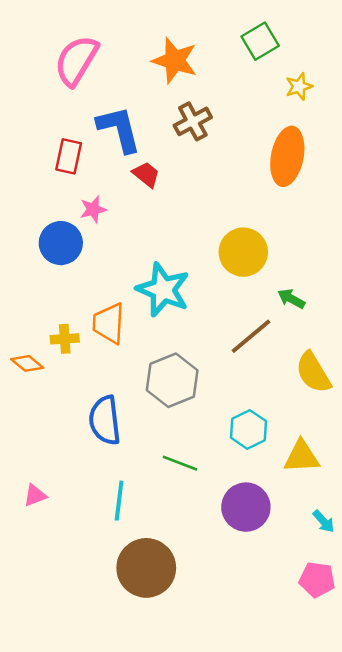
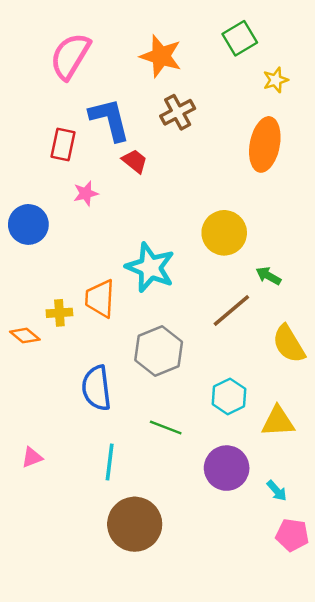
blue circle: (61, 243) -> (28, 224), moved
cyan arrow: (324, 521) -> (277, 491), moved

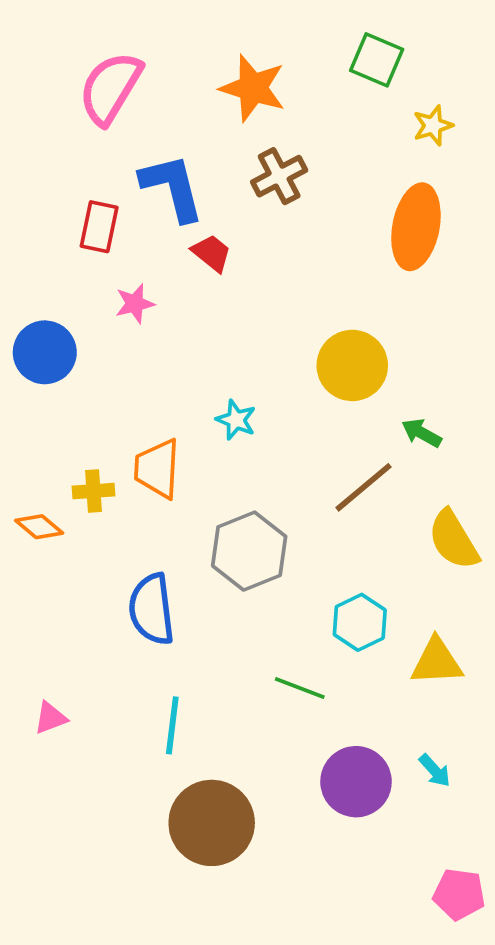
green square: (240, 38) -> (377, 60), turned -36
cyan star: (150, 267) -> (236, 420), size x0.5
green line: (166, 427) -> (300, 688), moved
purple circle: (227, 468) -> (356, 782), moved
pink pentagon: (292, 535) -> (459, 894), moved

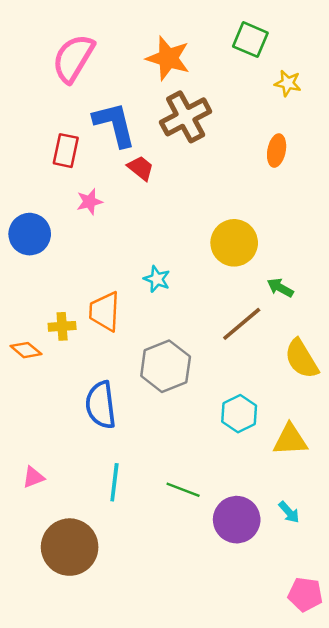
yellow star: (433, 125) -> (288, 83), turned 30
brown cross: (279, 176) -> (186, 117), size x1.4
orange ellipse: (416, 227) -> (277, 151), size x0.6
green line: (300, 688) -> (183, 490), moved
brown circle: (212, 823) -> (70, 547), moved

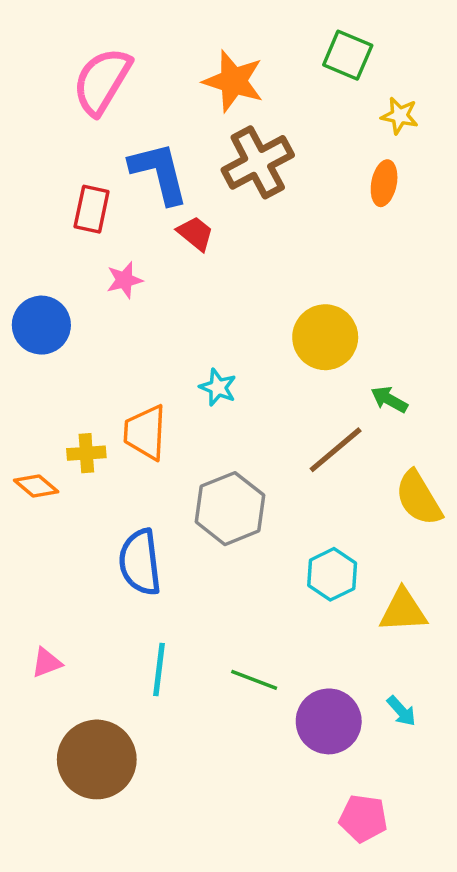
orange ellipse: (277, 151) -> (384, 183), moved
pink pentagon: (305, 594) -> (363, 818), moved

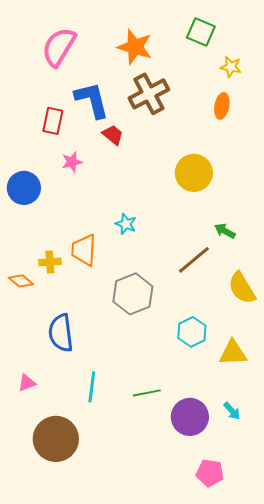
yellow circle: (325, 337) -> (194, 173), moved
blue semicircle: (140, 562) -> (61, 333), moved
green line: (254, 680) -> (147, 393), turned -32

